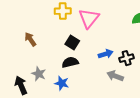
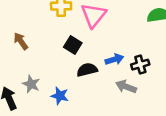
black semicircle: (70, 62) -> (87, 70), moved

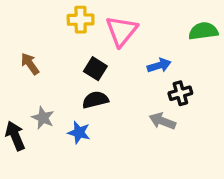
blue arrow: (114, 59) -> (159, 65), moved
black semicircle: (87, 70) -> (95, 100), moved

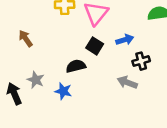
black square: (95, 69) -> (95, 46), moved

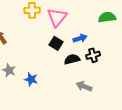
black semicircle: (76, 66) -> (72, 59), moved
gray arrow: (127, 82) -> (84, 86), moved

